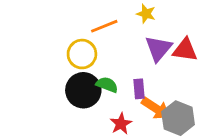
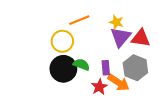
yellow star: (146, 14) -> (116, 22), moved
gray hexagon: (178, 118) -> (135, 68), moved
red star: (121, 124) -> (99, 87), moved

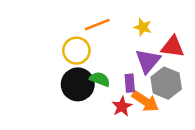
purple triangle: (121, 37) -> (148, 61), moved

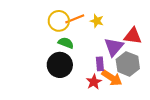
yellow star: (143, 27) -> (97, 21), moved
yellow circle: (76, 51) -> (59, 21), moved
green semicircle: (100, 79) -> (66, 43), moved

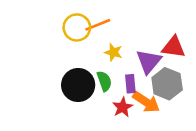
yellow star: (97, 21) -> (113, 52), moved
green semicircle: (66, 43) -> (104, 81), moved, turned 49

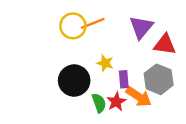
yellow star: (113, 52) -> (105, 63), moved
purple triangle: (149, 61) -> (141, 27), moved
green semicircle: (104, 81) -> (99, 103), moved

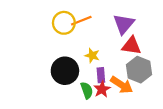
red triangle: (165, 45) -> (131, 46), moved
purple rectangle: (124, 79) -> (101, 75), moved

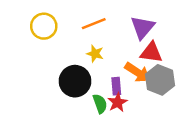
yellow circle: (64, 23) -> (44, 26), moved
yellow star: (92, 55) -> (95, 54), moved
orange arrow: (122, 85) -> (138, 72), moved

